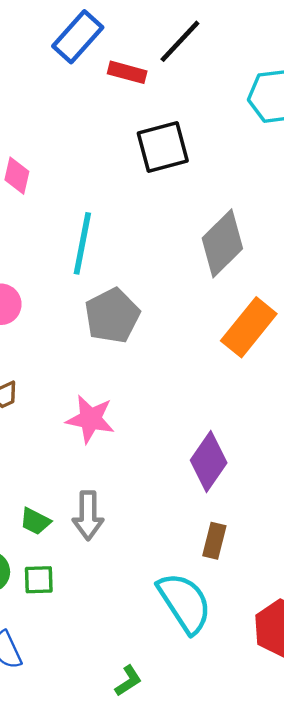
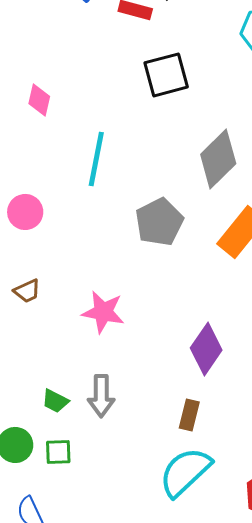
gray pentagon: (112, 316) -> (159, 222), moved
brown rectangle: (214, 541) -> (189, 415), moved
cyan semicircle: (185, 603) -> (185, 472), turned -100

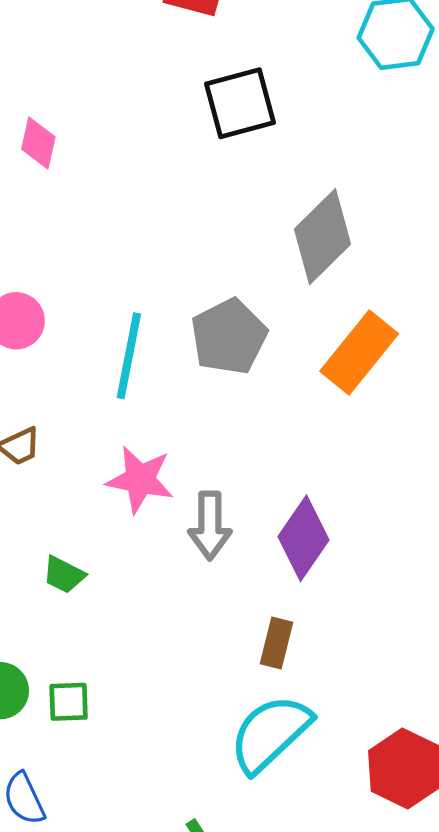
cyan line: (96, 159) -> (129, 356), moved
gray arrow: (101, 396) -> (210, 526), moved
green trapezoid: (55, 401) -> (64, 575), moved

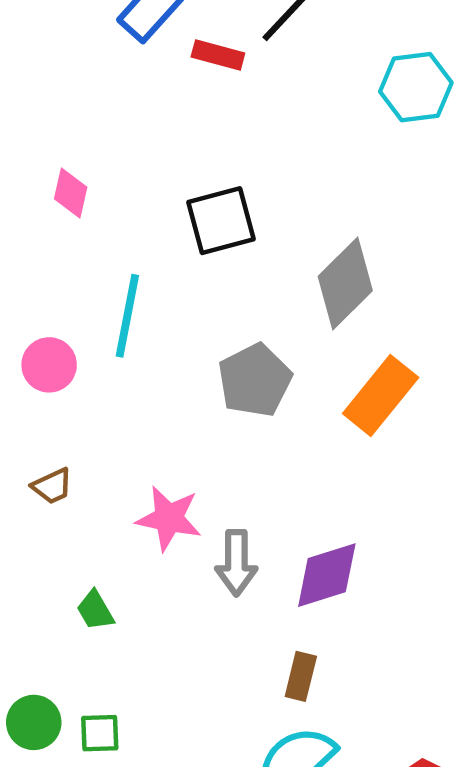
black square: (240, 103) -> (221, 221), moved
cyan line: (129, 356) -> (127, 316), moved
purple diamond: (304, 538) -> (327, 575), turned 38
green trapezoid: (64, 575) -> (95, 610), turned 33

